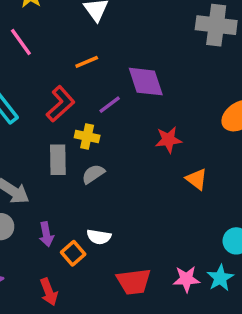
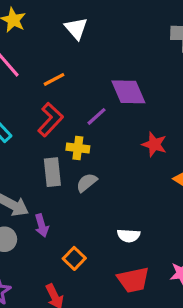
orange line: (87, 62) -> (54, 79), moved
red star: (168, 140) -> (154, 144), turned 30
purple arrow: (46, 234) -> (42, 226), moved
white semicircle: (99, 237) -> (129, 236), moved

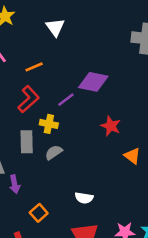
purple diamond: (128, 92) -> (93, 82), turned -60

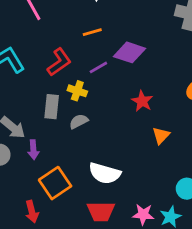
orange line: (34, 67) -> (92, 32), moved
orange triangle: (132, 156) -> (161, 135), turned 30
white semicircle: (84, 198) -> (105, 173), size x1.6
orange square: (39, 213) -> (55, 183), size x1.6

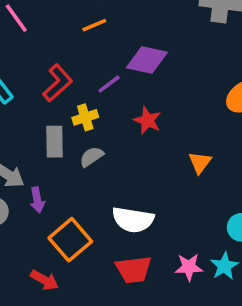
orange line: (92, 32) -> (94, 25), moved
yellow cross: (77, 91) -> (85, 117), turned -30
red star: (142, 101) -> (147, 120), moved
red arrow: (32, 212) -> (45, 280), turned -40

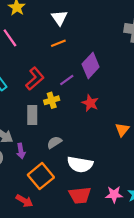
purple diamond: (147, 60) -> (91, 65), turned -60
gray semicircle: (92, 157) -> (54, 142), moved

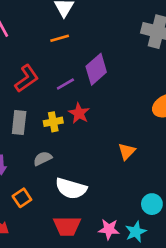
yellow cross: (52, 100) -> (53, 122), moved
red star: (90, 103) -> (79, 113), moved
orange square: (41, 176) -> (22, 198), size x0.6

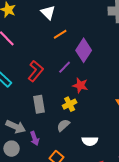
orange line: (60, 38) -> (60, 34), moved
yellow cross: (53, 122) -> (70, 104), moved
white semicircle: (71, 188) -> (90, 141), size x0.7

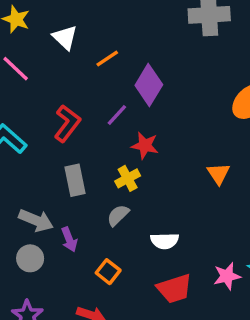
white triangle: (48, 12) -> (65, 37), moved

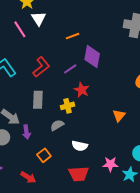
white triangle: (65, 37) -> (39, 19), moved
purple diamond: (149, 85) -> (92, 57), turned -35
pink star: (227, 276) -> (110, 164), moved

